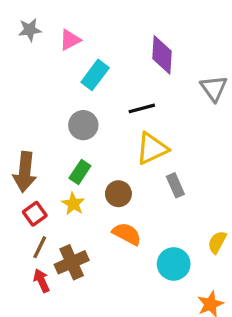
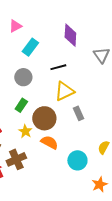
brown circle: (118, 194) -> (44, 118), size x1.5
yellow star: (73, 204) -> (25, 131), moved

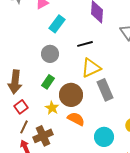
gray rectangle: (78, 113) -> (105, 90), size x1.5

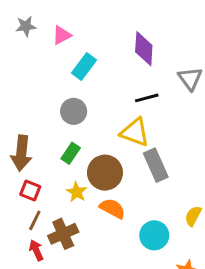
black line: (85, 44) -> (147, 98), moved
yellow triangle: (91, 68) -> (135, 132), turned 45
red square: (21, 107) -> (30, 191), turned -32

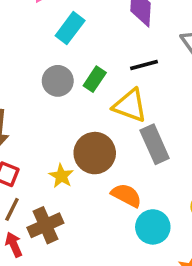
green rectangle: (71, 153) -> (95, 79), moved
orange semicircle: (112, 208) -> (126, 195), moved

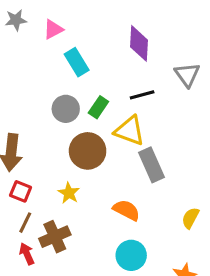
cyan rectangle: (70, 28) -> (77, 62), turned -68
brown circle: (95, 153) -> (88, 151), moved
cyan circle: (153, 227) -> (131, 255), moved

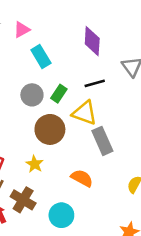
brown cross: (55, 237) -> (23, 200), turned -35
cyan circle: (131, 255) -> (61, 215), moved

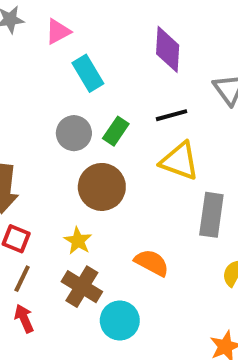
yellow triangle: (84, 113) -> (180, 161), moved
gray rectangle: (102, 141) -> (211, 215), moved, turned 32
brown cross: (23, 200) -> (82, 287), moved

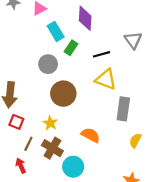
purple diamond: (168, 49) -> (85, 18), moved
green rectangle: (116, 131) -> (71, 48), moved
brown line: (22, 279) -> (28, 144), moved

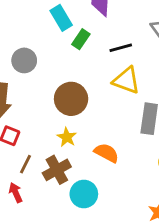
gray circle: (48, 64) -> (24, 60), moved
yellow star: (50, 123) -> (67, 137), moved
brown cross: (52, 148) -> (57, 170), turned 30

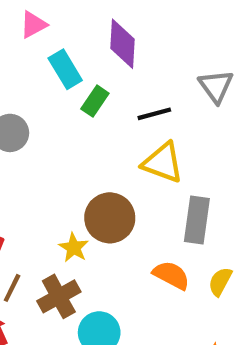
brown circle: (71, 99) -> (110, 218), moved
orange semicircle: (107, 153) -> (171, 275), moved

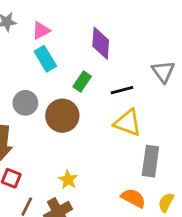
cyan rectangle: (65, 69) -> (45, 59), moved
brown circle: (110, 218) -> (62, 116), moved

